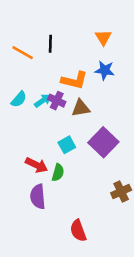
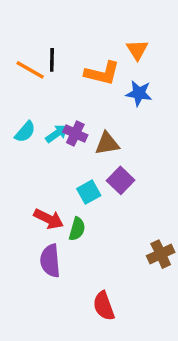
black line: (50, 44) -> (52, 60), moved
orange L-shape: (74, 80) -> (102, 73), moved
purple square: (103, 142) -> (121, 180), moved, size x0.7

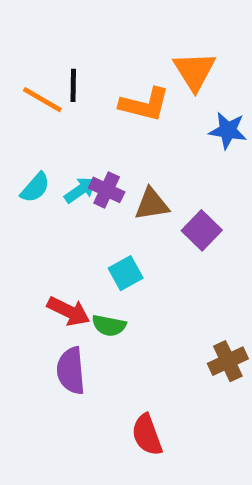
orange triangle: (137, 50) -> (195, 71), size x1.4
blue star: (139, 93) -> (228, 131), moved
purple square: (121, 180) -> (202, 230), moved
green semicircle: (77, 229) -> (109, 325), turned 85

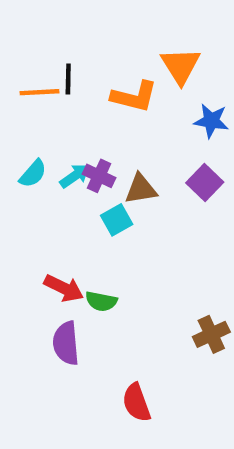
orange line: (42, 100) -> (40, 92), turned -33
purple square: (202, 230) -> (205, 182), moved
cyan square: (126, 273) -> (117, 220), moved

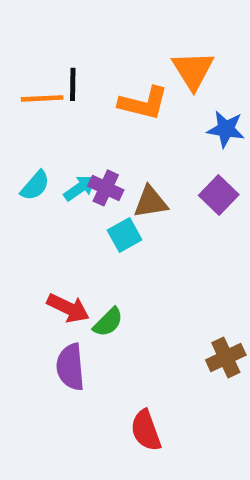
green semicircle: (101, 301) -> (108, 322), turned -56

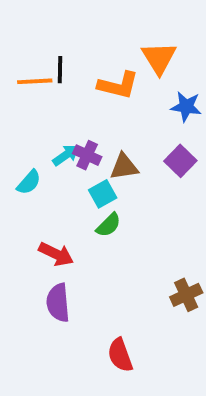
cyan semicircle: (35, 186) -> (29, 182), moved
green semicircle: (108, 322) -> (108, 225), moved

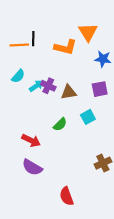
purple square: (180, 161) -> (100, 89), turned 35
cyan semicircle: (29, 182) -> (18, 76), moved
cyan square: (103, 194) -> (88, 117), moved
purple semicircle: (58, 303) -> (32, 167), turned -54

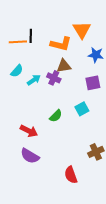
purple cross: (48, 86) -> (54, 78), moved
brown triangle: (69, 92) -> (64, 66), moved
red semicircle: (66, 196) -> (71, 175), moved

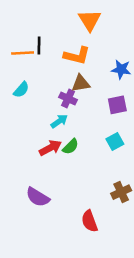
orange triangle: (82, 30) -> (90, 20), moved
cyan arrow: (34, 80) -> (59, 121), moved
cyan square: (82, 109) -> (115, 142), moved
red arrow: (29, 131) -> (50, 148), moved, turned -54

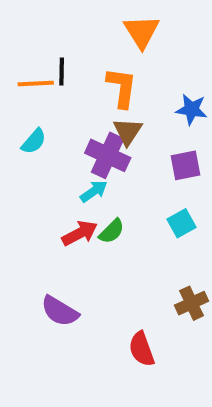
orange L-shape: (77, 56) -> (122, 87), turned -96
brown triangle: (81, 83) -> (128, 131), turned -48
purple cross: (68, 99) -> (108, 155), size x1.5

